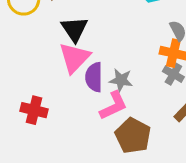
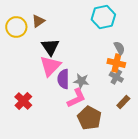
red cross: (34, 110) -> (23, 101), turned 30

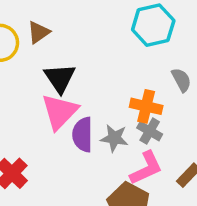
orange cross: (116, 63) -> (146, 106), moved
gray cross: (116, 77) -> (150, 131), moved
pink L-shape: (76, 98) -> (146, 168), moved

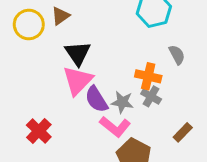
purple semicircle: (83, 135) -> (96, 99), turned -32
pink L-shape: (146, 168) -> (115, 127), moved, turned 64

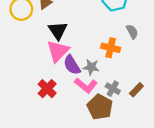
gray cross: (151, 96) -> (113, 89), moved
red cross: (39, 131) -> (47, 89), moved

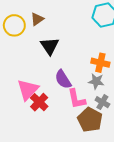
pink triangle: (58, 51) -> (28, 90), moved
gray star: (91, 67) -> (96, 81), moved
pink L-shape: (86, 85) -> (77, 99), turned 40

